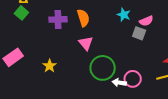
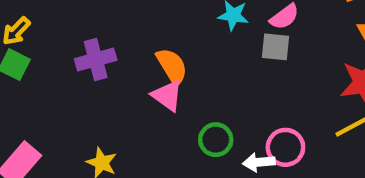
orange semicircle: (83, 18) -> (172, 66), moved
green circle: (103, 68) -> (216, 140), size x0.6

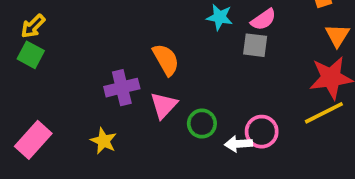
purple cross: (96, 60) -> (122, 88), moved
pink triangle: (167, 96) -> (164, 105), moved, turned 36

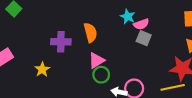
pink semicircle: (263, 20) -> (141, 24), moved
pink triangle: (164, 105) -> (96, 60), moved

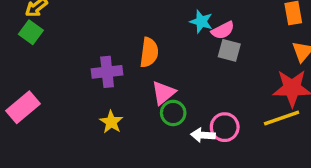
orange semicircle: (90, 33) -> (149, 52), turned 30
yellow star: (42, 69) -> (111, 122), moved

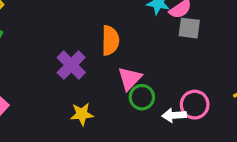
purple cross: (107, 72) -> (71, 65), turned -32
yellow star: (111, 122) -> (82, 114), turned -30

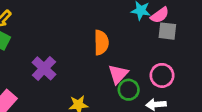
purple cross: (71, 65) -> (44, 68), moved
pink circle: (195, 105) -> (162, 75), moved

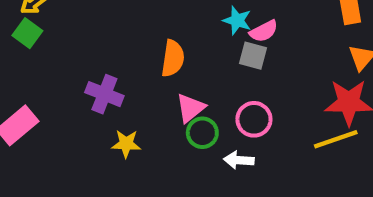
gray square: (167, 31) -> (253, 56), moved
purple cross: (44, 68) -> (104, 94), moved, turned -30

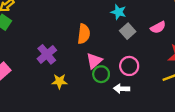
pink semicircle: (264, 31) -> (158, 27), moved
gray square: (253, 56) -> (128, 31), turned 35
purple cross: (104, 94) -> (47, 54), turned 30

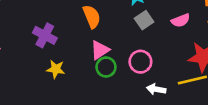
orange semicircle: (84, 34) -> (92, 17), turned -36
purple cross: (47, 54) -> (45, 35), turned -30
white arrow: (122, 89) -> (156, 89), moved

